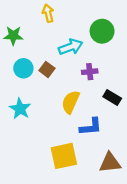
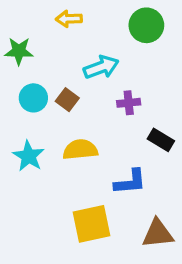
yellow arrow: (48, 13) -> (69, 19), turned -78
green circle: (102, 31) -> (146, 25), moved
yellow semicircle: (71, 102) -> (80, 150), moved, turned 60

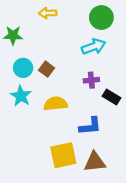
cyan arrow: (101, 67) -> (94, 47), moved
purple cross: (129, 103) -> (91, 80), moved
cyan star: (29, 156) -> (21, 96), moved
brown triangle: (158, 234) -> (95, 162), moved

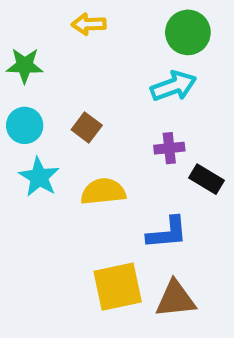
cyan circle: (23, 68) -> (25, 125), moved

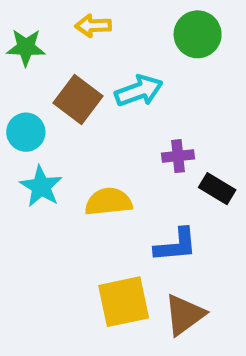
green star: (25, 65) -> (26, 47), moved
cyan arrow: (173, 86) -> (139, 91), moved
brown square: (87, 127) -> (78, 100), moved, size x1.5
brown triangle: (176, 299) -> (185, 315), turned -30

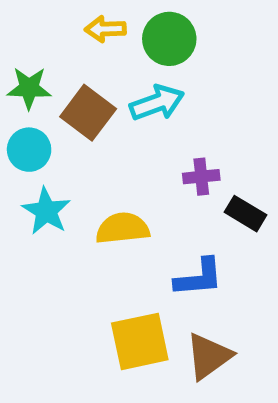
green circle: (198, 34) -> (169, 39), moved
green star: (26, 47) -> (29, 88), moved

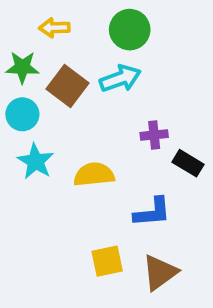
yellow arrow: (105, 29) -> (54, 28), moved
yellow square: (140, 341) -> (107, 261), size x0.7

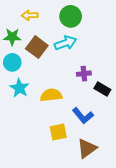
blue L-shape: (152, 212) -> (83, 116), turned 55
yellow square: (107, 261) -> (58, 132), moved

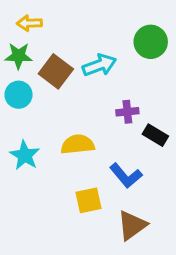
yellow arrow: (30, 15) -> (29, 23), moved
green circle: (71, 16) -> (151, 42), moved
cyan star: (19, 88) -> (25, 155), moved

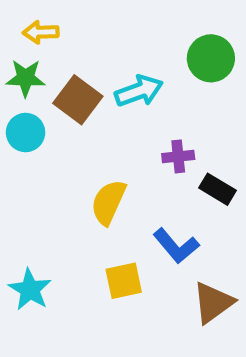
yellow semicircle: (78, 144) -> (108, 202), turned -60
cyan star: (25, 155) -> (30, 290), moved
brown triangle: (132, 225) -> (213, 303), moved

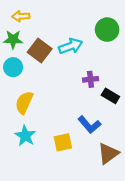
yellow semicircle: (108, 202) -> (24, 103), moved
cyan star: (30, 290) -> (25, 136), moved

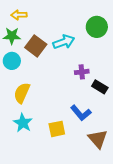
brown triangle: (108, 153) -> (98, 139), turned -35

